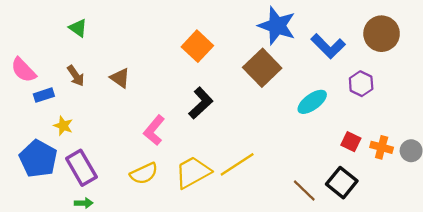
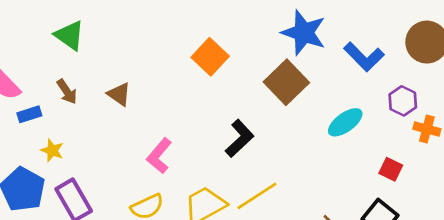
green triangle: (78, 28) -> (70, 35), size x1.4
black L-shape: (201, 103) -> (240, 138), moved
orange cross: (382, 147) -> (427, 129), moved

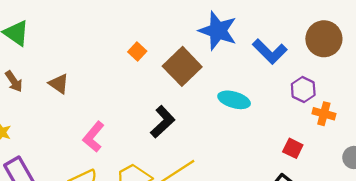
orange square: (210, 57) -> (137, 51), size x0.6
brown square: (286, 82) -> (182, 66), moved
cyan ellipse: (345, 122) -> (234, 100), moved, turned 52

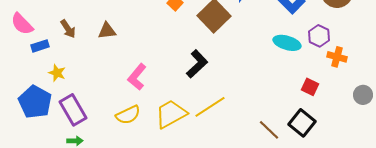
brown triangle: (59, 84) -> (107, 31), turned -42
cyan ellipse: (234, 100) -> (287, 43), moved

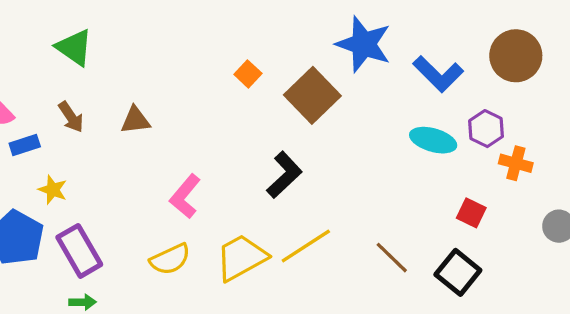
brown line: (269, 130) -> (392, 258), moved

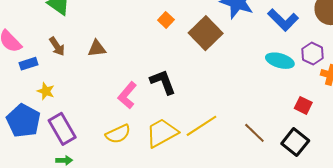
black L-shape: (284, 175) -> (163, 82), moved, turned -68

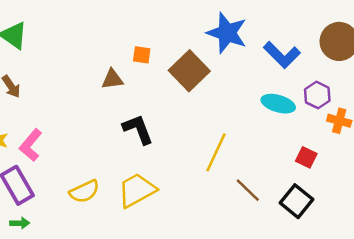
orange square: (166, 20) -> (142, 55), turned -35
brown triangle: (97, 48) -> (112, 79), moved
pink L-shape: (127, 95) -> (31, 145), moved
yellow line: (202, 126) -> (216, 152), moved, turned -32

